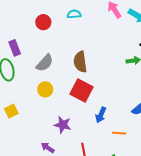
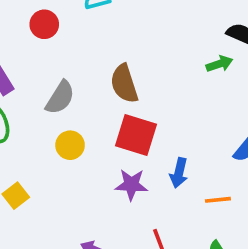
purple star: (63, 125) -> (131, 185), moved

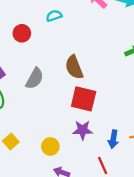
yellow circle: (70, 145) -> (50, 146), moved
blue arrow: (179, 173) -> (113, 139), moved

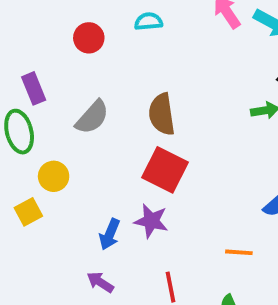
blue arrow: (113, 139) -> (110, 234), moved
yellow circle: (50, 146) -> (54, 176), moved

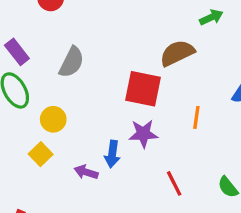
brown semicircle: (162, 114) -> (177, 53), moved, turned 88
orange line: (239, 252) -> (196, 117), moved, turned -70
purple arrow: (100, 282) -> (86, 172), moved

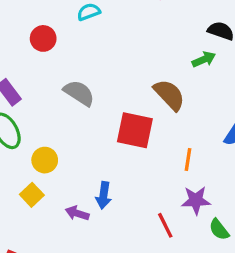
brown semicircle: (177, 53) -> (169, 95), turned 72
gray semicircle: (72, 62) -> (79, 93), moved, turned -84
purple star: (143, 134) -> (196, 200), moved

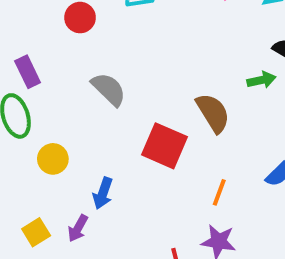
yellow square: (32, 195) -> (36, 232), moved
blue arrow: (104, 195) -> (103, 193), moved
purple arrow: (77, 213) -> (78, 228), turned -90

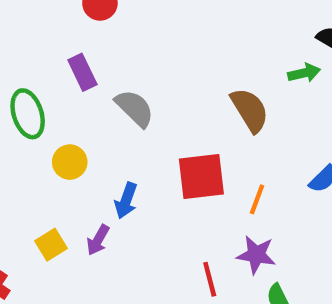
purple rectangle: (28, 72) -> (82, 72), moved
gray semicircle: (109, 89) -> (135, 108), moved
red square: (165, 146) -> (201, 176), moved, turned -30

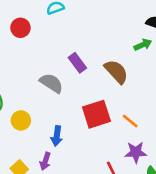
purple rectangle: (82, 72) -> (77, 63), moved
orange line: (257, 199) -> (130, 121), turned -60

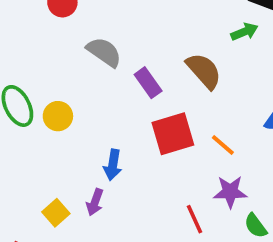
purple rectangle: (77, 63) -> (148, 83), moved
gray semicircle: (51, 83) -> (104, 52), moved
yellow circle: (21, 120) -> (58, 116), moved

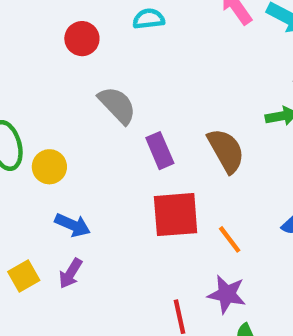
blue arrow: (113, 165) -> (73, 225), moved, turned -88

